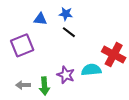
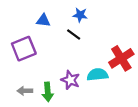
blue star: (66, 14) -> (80, 15), moved
red cross: (114, 55) -> (121, 58), turned 30

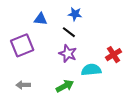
red cross: (121, 58) -> (114, 55), size x0.7
purple star: (70, 80) -> (68, 54), moved
green arrow: (48, 92) -> (65, 86), moved, turned -114

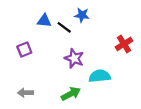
black line: (69, 32) -> (64, 27), moved
purple square: (22, 45) -> (24, 49), size x0.6
red cross: (114, 55) -> (124, 44), moved

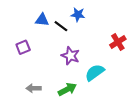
cyan semicircle: (100, 76) -> (95, 73), turned -30
gray arrow: (25, 93) -> (34, 88), moved

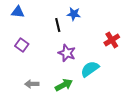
blue triangle: (42, 20) -> (18, 12), moved
black line: (61, 26) -> (58, 25), turned 40
purple square: (23, 47) -> (22, 45), turned -32

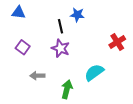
purple star: (67, 53) -> (61, 48), moved
gray arrow: (32, 84) -> (37, 76), moved
green arrow: (64, 85) -> (67, 89), turned -48

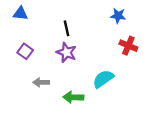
blue star: (77, 15) -> (118, 16), moved
red cross: (117, 42) -> (128, 46), turned -35
green arrow: (67, 89) -> (73, 97), turned -102

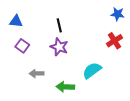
blue triangle: (20, 13) -> (16, 21), moved
blue star: (118, 16) -> (118, 14), moved
red cross: (128, 46) -> (114, 41), turned 35

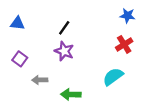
black line: (59, 25) -> (64, 28), turned 48
purple square: (22, 46) -> (20, 59), moved
cyan semicircle: (92, 70) -> (113, 77), moved

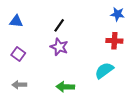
red cross: (124, 44) -> (114, 41), turned 35
gray arrow: (40, 80) -> (19, 85), moved

